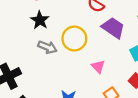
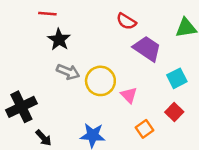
yellow circle: (74, 39) -> (100, 81), moved

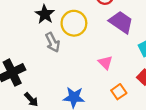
gray arrow: (68, 72) -> (53, 42), turned 42
yellow circle: (100, 81) -> (74, 23), moved

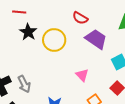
gray arrow: (53, 42) -> (24, 84), moved

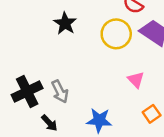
yellow circle: (54, 40) -> (116, 34), moved

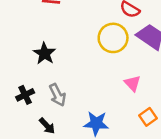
black star: (65, 23) -> (44, 53), moved
black cross: (27, 92) -> (25, 95), size x0.6

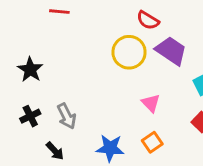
black star: (44, 53) -> (30, 70), moved
orange square: (148, 117) -> (152, 142), moved

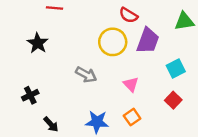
purple trapezoid: (171, 51) -> (148, 41), turned 76
black star: (30, 70) -> (38, 43), moved
gray arrow: (67, 116) -> (86, 75), moved, turned -35

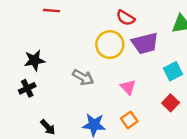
purple trapezoid: (148, 41) -> (145, 43), turned 56
black star: (38, 43) -> (34, 60), moved, turned 30
black cross: (30, 95) -> (27, 88), moved

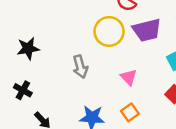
gray arrow: (83, 77) -> (80, 67), turned 45
black cross: (27, 88) -> (23, 90), moved, turned -35

